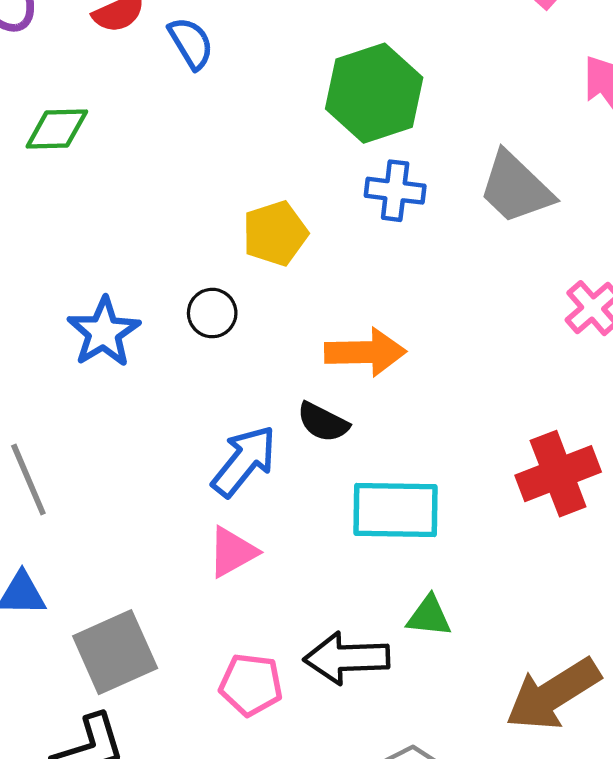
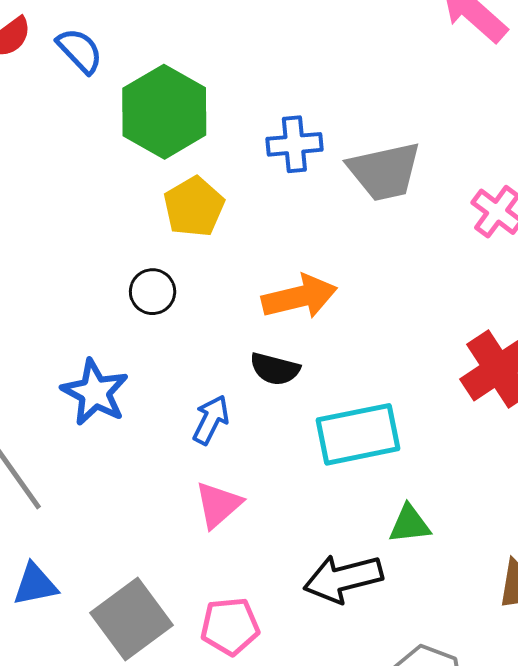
green hexagon: (374, 93) -> (164, 112), moved
gray trapezoid: (516, 188) -> (384, 171), moved, turned -44
blue star: (104, 332) -> (95, 392), moved
blue arrow: (244, 461) -> (211, 420), size x0.7
pink pentagon: (251, 685) -> (230, 626), moved

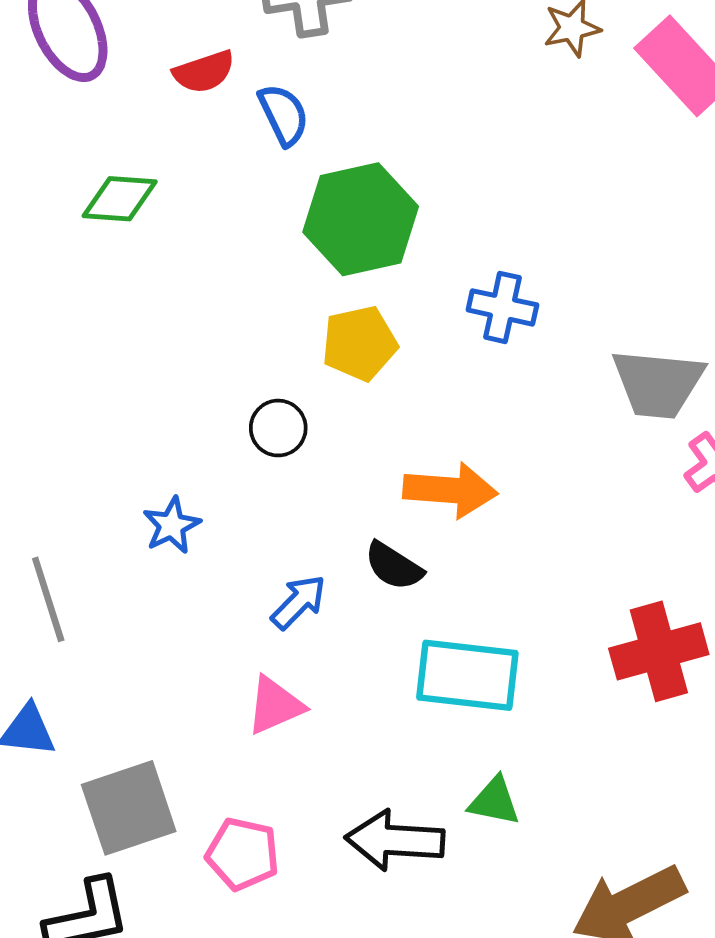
gray trapezoid: (384, 171) -> (658, 384), moved
blue star: (95, 392) -> (172, 525), size x0.7

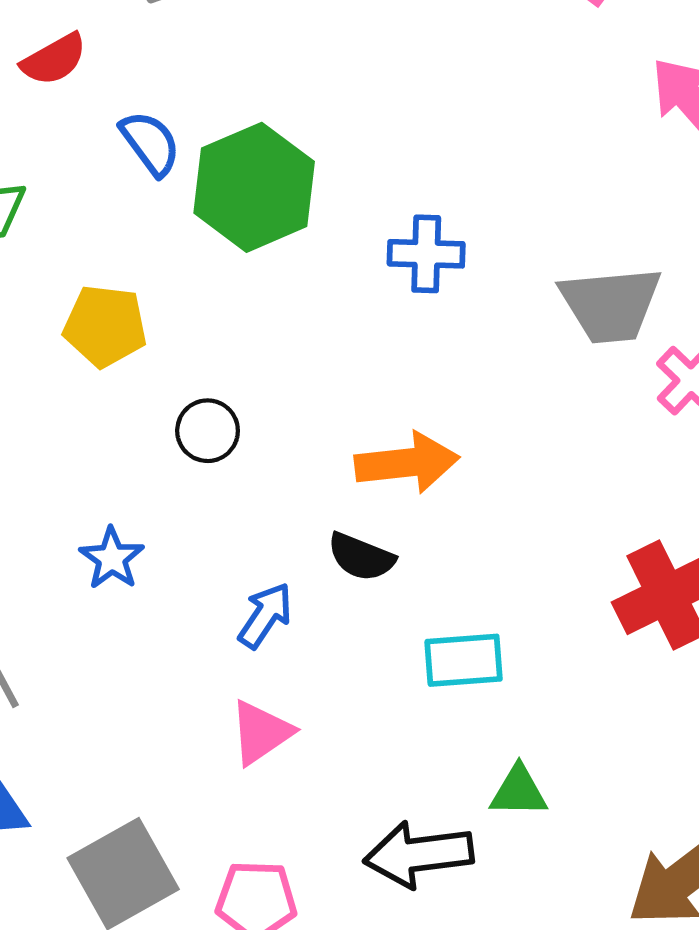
blue semicircle: (284, 115) -> (150, 143), moved
yellow pentagon: (359, 343) -> (105, 326), moved, turned 30
cyan rectangle: (467, 675) -> (464, 660), size x0.7

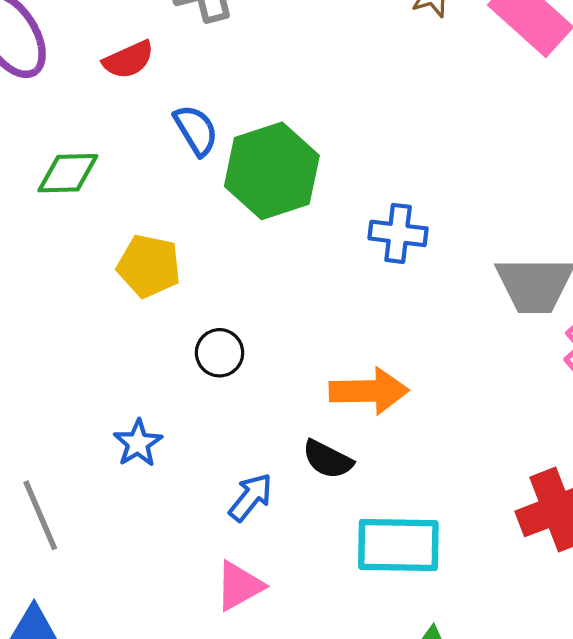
cyan rectangle: (464, 660) -> (398, 545), size x1.4

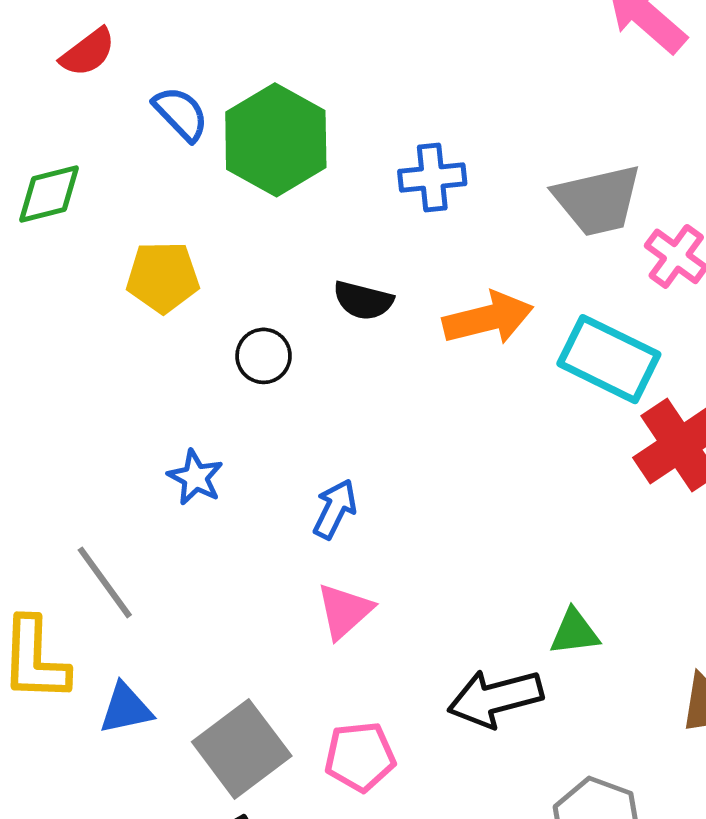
orange arrow: (369, 391) -> (488, 318), moved
black semicircle: (328, 459) -> (363, 300), moved
cyan rectangle: (398, 545) -> (609, 359), moved, turned 38

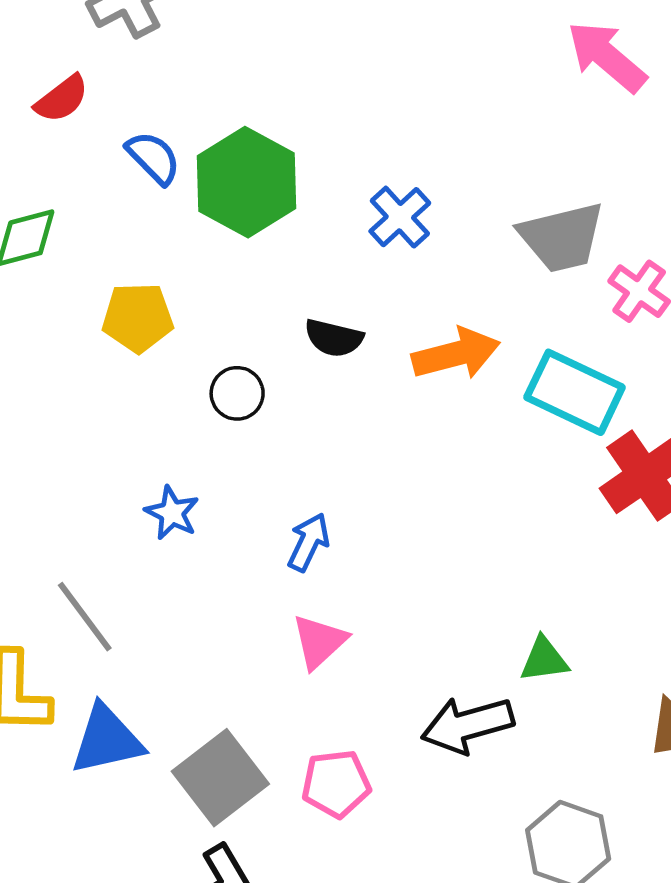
blue cross: (432, 178) -> (400, 217), turned -36
blue triangle: (126, 709) -> (107, 740), size x1.4

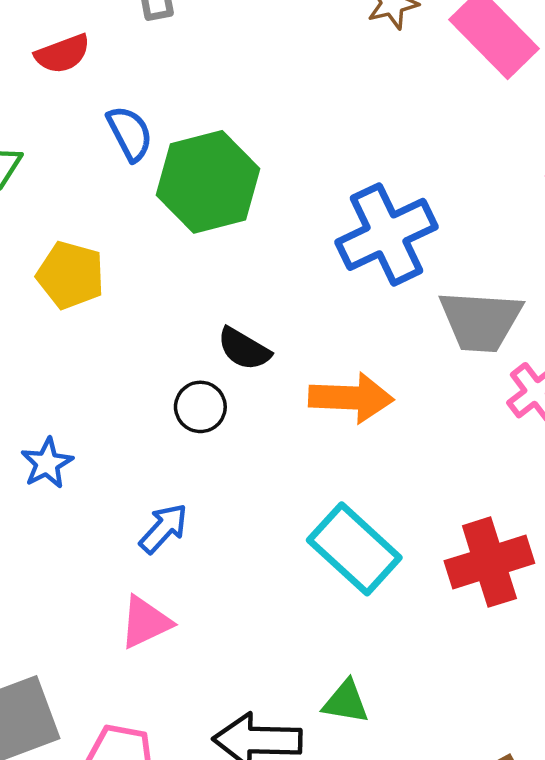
blue cross: (400, 217) -> (386, 234), moved, size x1.6
cyan rectangle: (575, 392) -> (354, 549), moved
black circle: (237, 393) -> (200, 407), moved

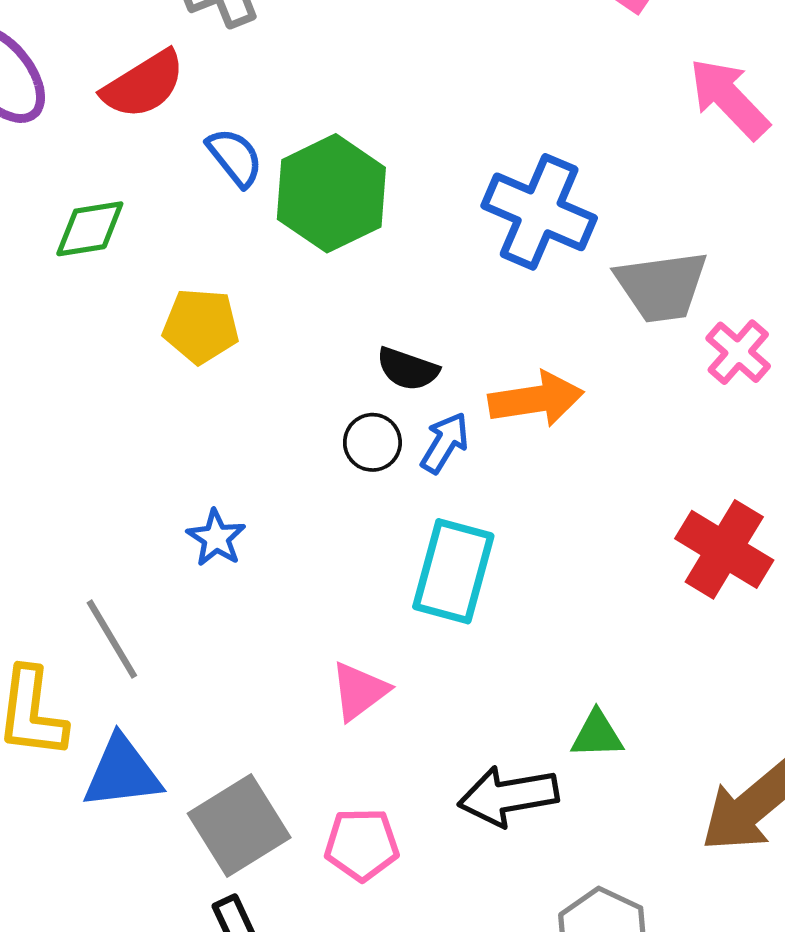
red semicircle: (63, 54) -> (143, 85), size x1.4
blue cross: (386, 234) -> (539, 212), turned -30
blue arrow: (164, 528) -> (445, 443), moved
cyan rectangle: (354, 549) -> (453, 571), moved, turned 74
red cross: (489, 562) -> (724, 549), turned -30

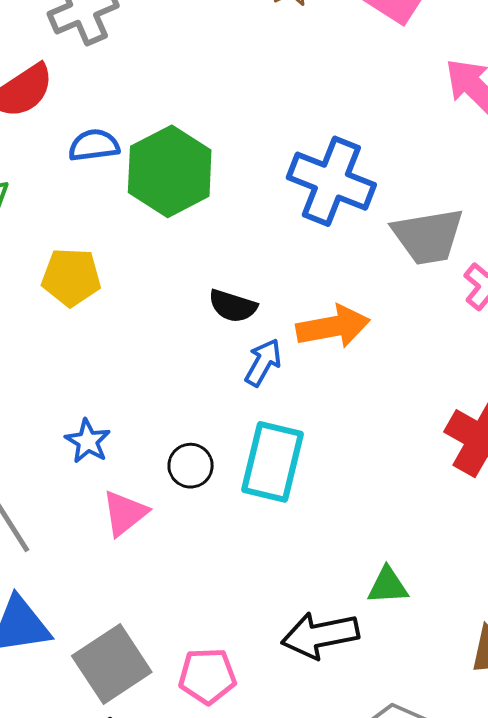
blue semicircle: (235, 157) -> (94, 145), turned -57
black circle: (372, 442) -> (191, 466), moved
pink triangle: (359, 691) -> (125, 513), moved

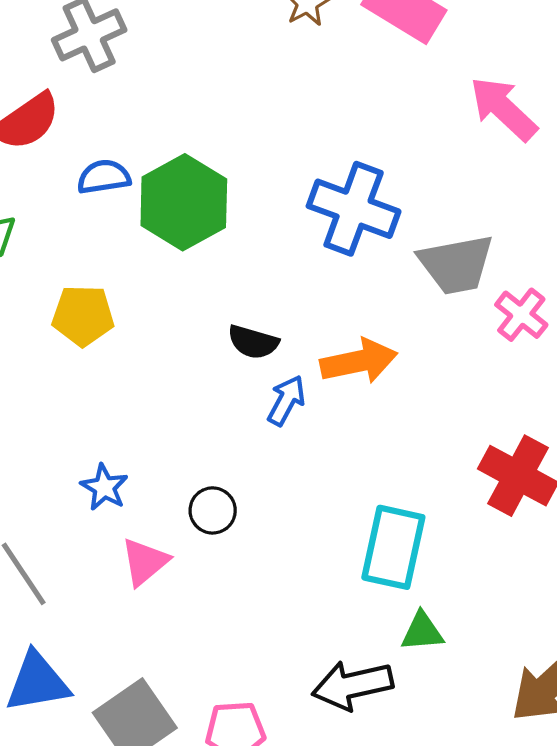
cyan rectangle: (273, 462) -> (393, 547), moved

